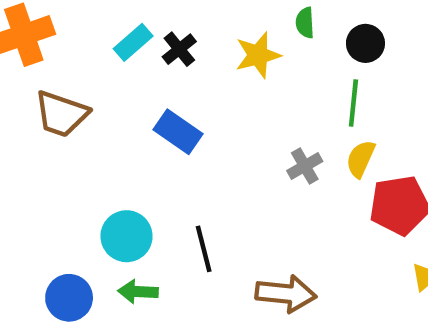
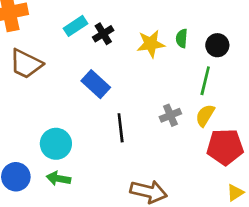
green semicircle: (305, 23) -> (182, 38), moved
black line: (204, 249) -> (121, 128), moved

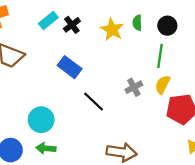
yellow star: (151, 44) -> (112, 30), turned -30
black line: (121, 128) -> (93, 101), turned -35

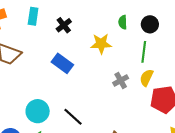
cyan rectangle: (48, 21) -> (33, 16), moved, turned -42
yellow star: (112, 30) -> (101, 44), moved, turned -30
black line: (93, 101) -> (73, 117), moved

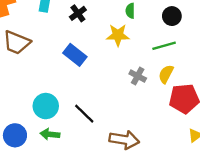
green semicircle: (123, 22) -> (130, 11), moved
green line: (144, 52) -> (164, 46), turned 65
gray cross: (121, 80) -> (138, 76), turned -35

